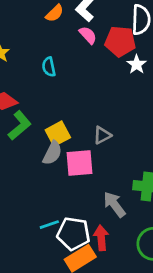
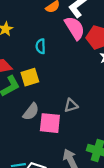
pink semicircle: (88, 35) -> (75, 28), size x1.6
yellow square: (58, 134) -> (30, 77), moved

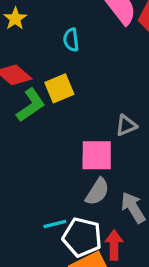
gray semicircle: (31, 112) -> (97, 192), moved

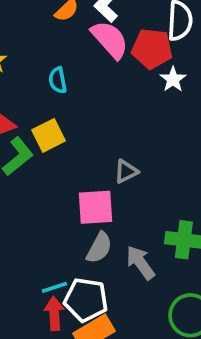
red arrow: (114, 245) -> (54, 313), moved

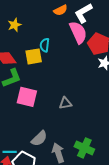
yellow square: (48, 135) -> (34, 56), moved
pink square: (96, 207) -> (27, 97), moved

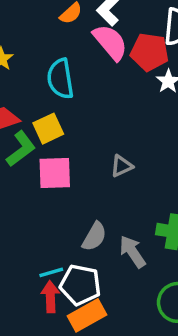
cyan semicircle: (45, 45) -> (60, 79), size x1.6
yellow square: (34, 56) -> (48, 129), moved

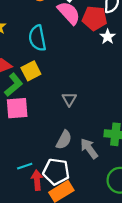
gray triangle: (122, 166) -> (69, 99), moved, turned -32
pink square: (55, 173) -> (17, 108), moved
cyan line: (51, 272) -> (25, 166), moved

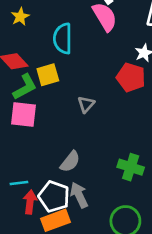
red pentagon: (95, 18) -> (131, 77), moved
gray triangle: (69, 99) -> (86, 104), moved
gray arrow: (89, 149) -> (79, 195), moved

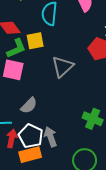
gray triangle: (86, 104) -> (63, 67), size x1.6
gray semicircle: (70, 162) -> (29, 105), moved

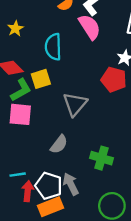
gray semicircle: (29, 105) -> (59, 144), moved
green cross: (93, 119) -> (102, 158), moved

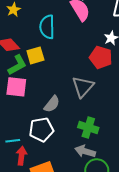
gray triangle: (75, 104) -> (83, 87), moved
gray semicircle: (59, 144) -> (52, 104), moved
gray arrow: (71, 184) -> (85, 151), moved, turned -48
white pentagon: (49, 186) -> (41, 130), moved, turned -30

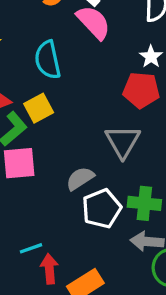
gray semicircle: (52, 104) -> (80, 178), turned -150
white pentagon: (41, 130) -> (102, 209), moved

